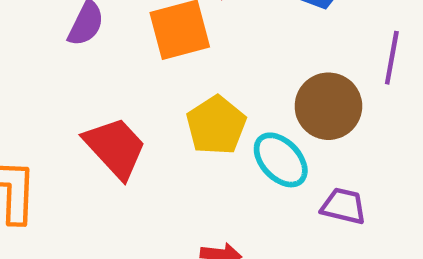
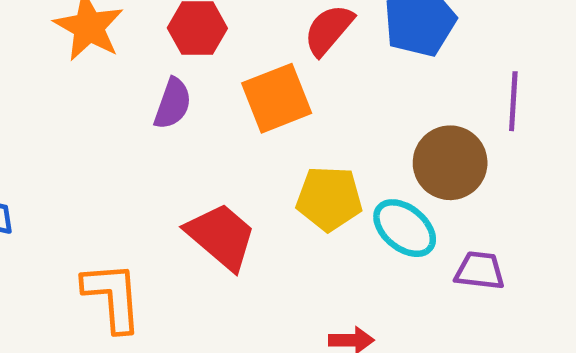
yellow pentagon: (216, 125) -> (329, 199), turned -30

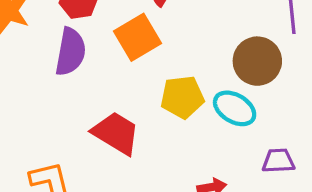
purple semicircle: (173, 104) -> (70, 52), size x1.4
purple trapezoid: (480, 271) -> (278, 161), moved

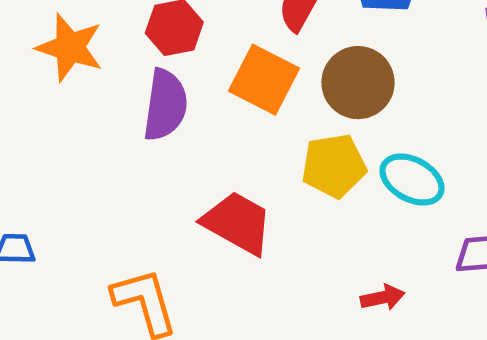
orange square: (138, 37) -> (264, 80), turned -30
brown circle: (257, 61) -> (358, 83), moved

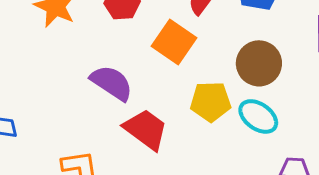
brown circle: (358, 83) -> (259, 63), moved
purple semicircle: (165, 105) -> (112, 83), moved, turned -72

